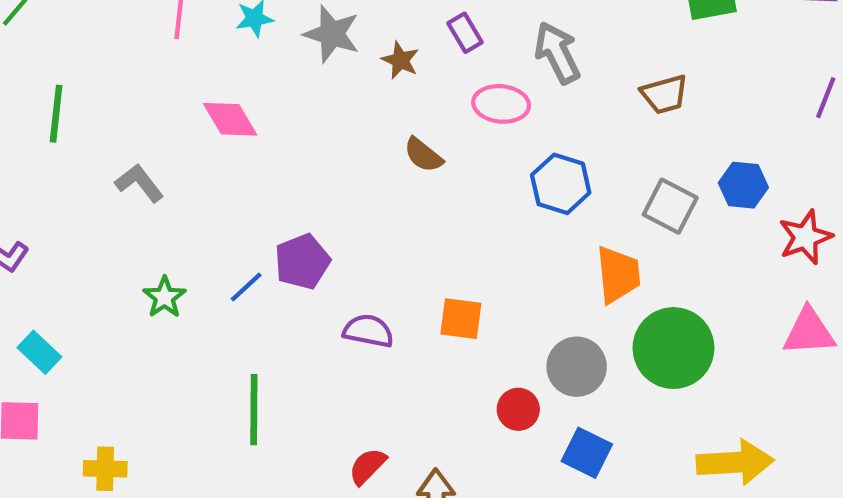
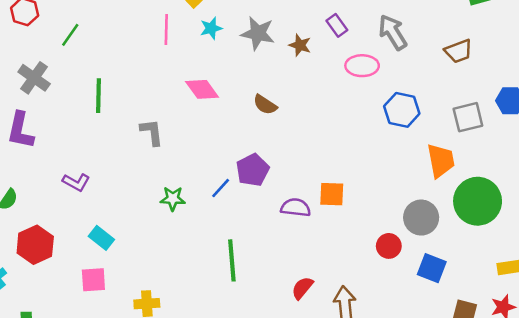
brown semicircle: (423, 155) -> (265, 105), moved
gray L-shape: (139, 183) -> (152, 132), turned 36
gray square: (670, 206) -> (468, 117), turned -36
green star: (164, 297) -> (173, 199), turned -30
orange square: (461, 319) -> (332, 194), moved

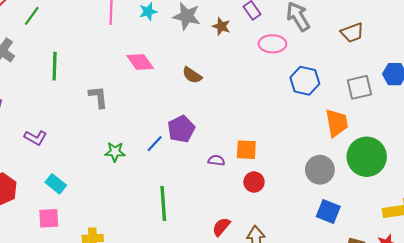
purple semicircle: (296, 208) -> (216, 160), size x0.7
red circle: (389, 246) -> (254, 182), moved

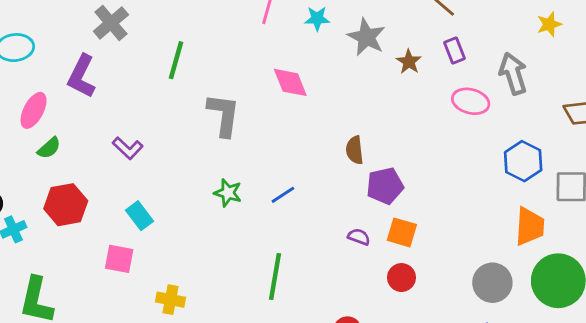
brown semicircle: (192, 75) -> (355, 150), moved, turned 36
blue hexagon: (305, 81) -> (523, 161), moved
gray L-shape: (98, 97) -> (224, 115), size x1.4
purple pentagon: (181, 129) -> (385, 186), moved

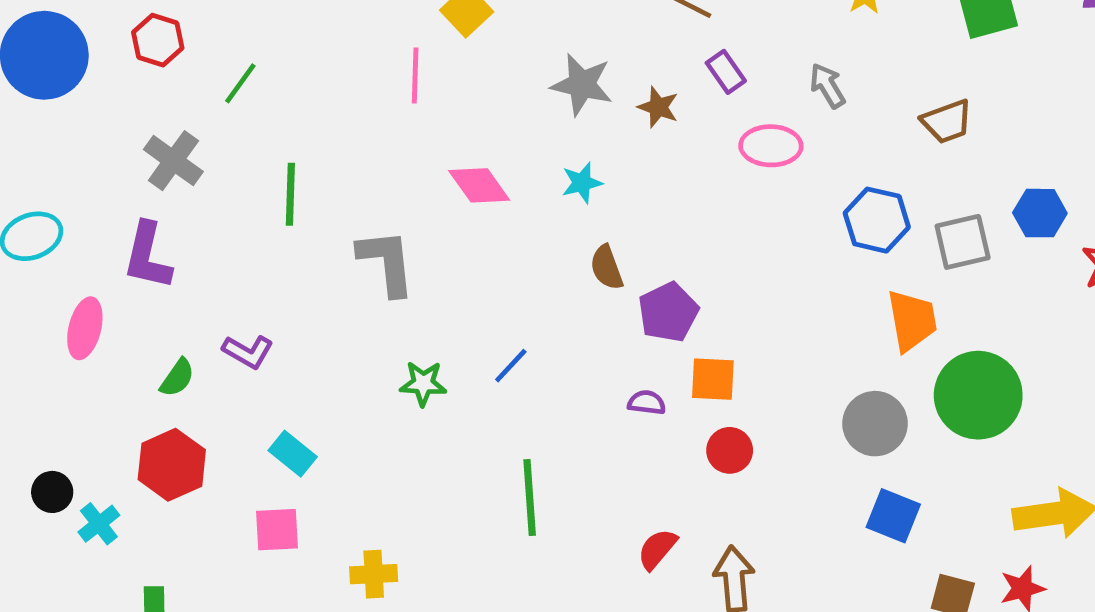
cyan star: (317, 18) -> (582, 183), moved
gray arrow: (513, 74) -> (827, 86), size x0.7
green semicircle: (49, 148) -> (177, 378), moved

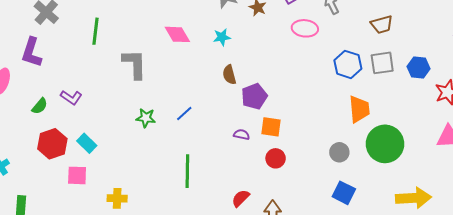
gray square: (963, 242) -> (382, 63), moved
gray circle: (875, 424) -> (339, 152), size x0.7
red hexagon: (172, 465) -> (52, 144), moved

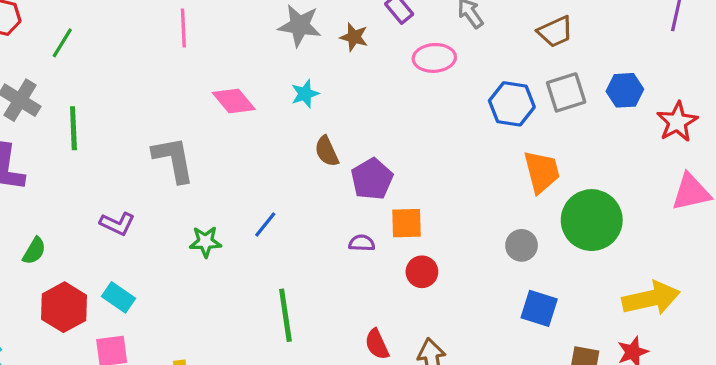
green line: (96, 31) -> (73, 128), moved
purple L-shape: (71, 97) -> (117, 224), moved
red semicircle: (241, 198) -> (377, 344), turned -60

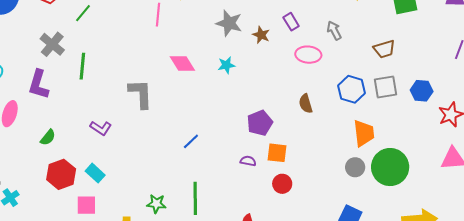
brown semicircle: (327, 151) -> (306, 104), moved
green star: (205, 242) -> (156, 204), moved
gray circle: (522, 245) -> (355, 167), moved

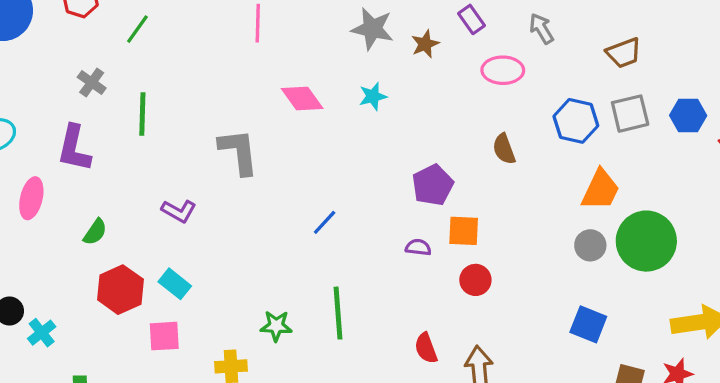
brown star: (261, 35) -> (425, 44), turned 30
gray cross: (52, 44) -> (92, 83), size x0.7
orange trapezoid: (364, 133) -> (601, 190), turned 36

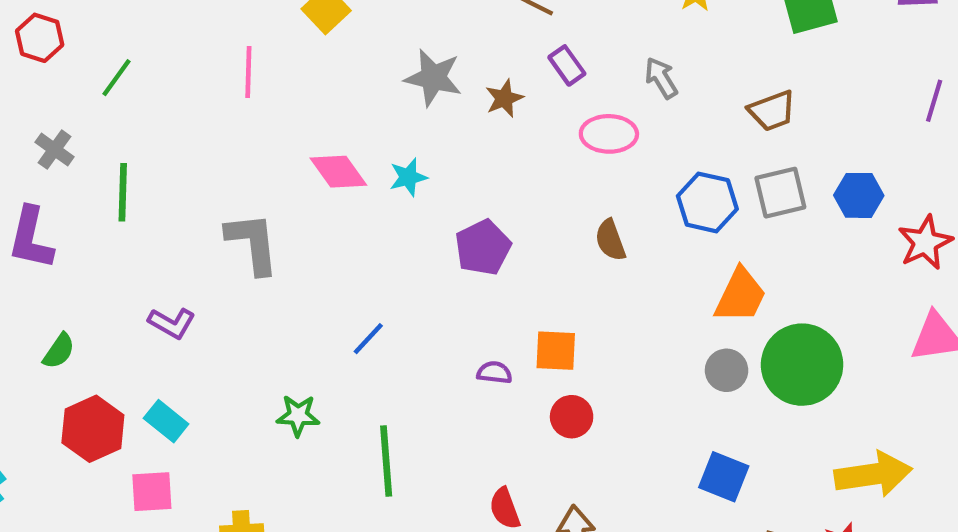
pink line: (258, 23) -> (248, 72), moved
cyan star: (373, 96) -> (408, 177), moved
purple pentagon: (433, 185) -> (483, 248), moved
green star: (276, 326) -> (298, 416), moved

